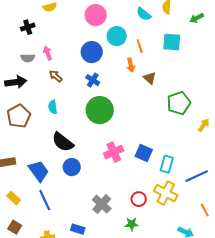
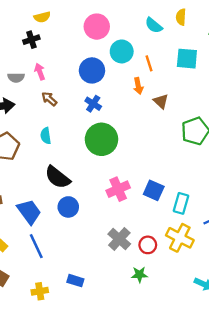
black cross: (28, 27) -> (31, 40), moved
gray cross: (102, 204) -> (119, 239), moved

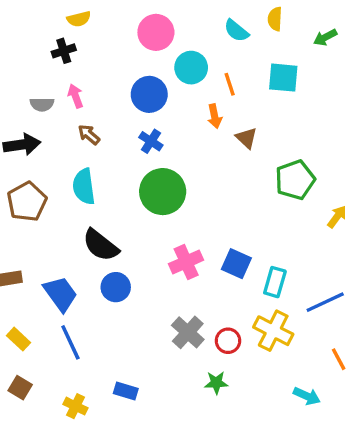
cyan semicircle: (46, 136) -> (84, 187), size x1.5
yellow cross: (40, 291) -> (75, 406), turned 35

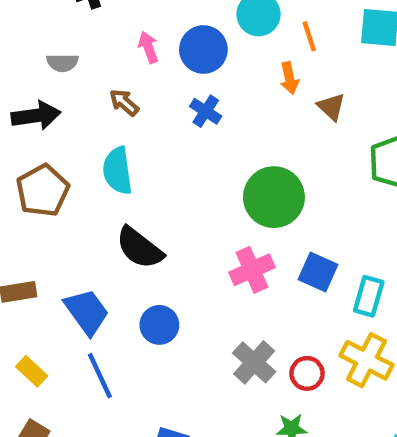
pink arrow: (75, 96) -> (148, 47), moved
green circle: (163, 192) -> (274, 197), moved
blue circle: (116, 287) -> (159, 325), moved

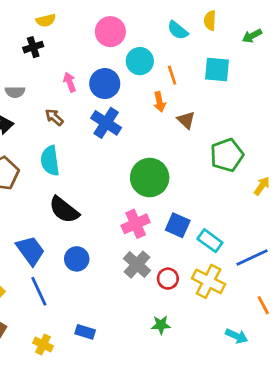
blue cross: (206, 111) -> (106, 123), size x1.5
cyan rectangle: (369, 296) -> (210, 241), turned -70
gray cross: (254, 362) -> (137, 265), moved
red circle: (307, 373) -> (168, 279), moved

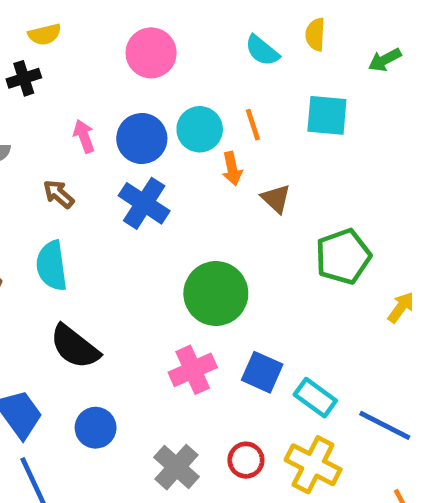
cyan circle: (140, 61) -> (200, 129), moved
blue line: (252, 258) -> (385, 425), turned 52
gray cross: (137, 265) -> (177, 467), moved

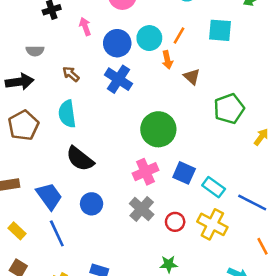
orange line: (253, 125) -> (179, 35), turned 48
pink arrow: (84, 136) -> (85, 26), moved
gray cross: (177, 467) -> (142, 209), moved

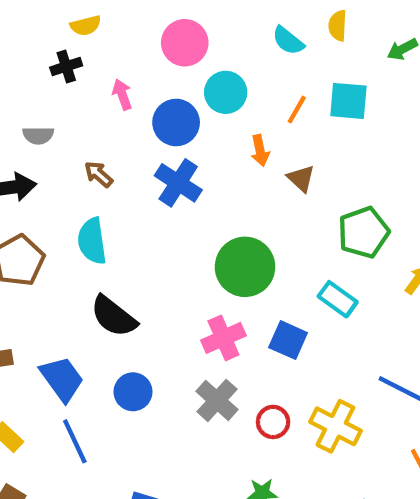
orange line: (179, 35) -> (297, 110), moved
cyan circle: (149, 38) -> (226, 92), moved
cyan rectangle: (214, 187) -> (338, 299), moved

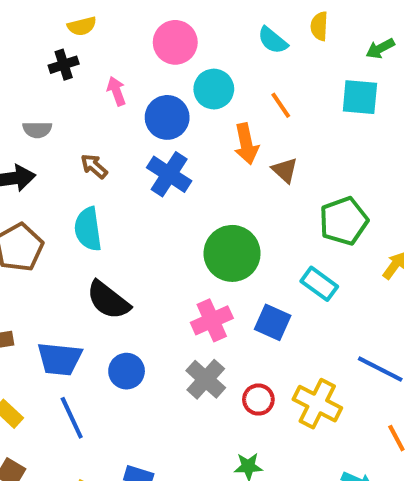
cyan square: (348, 101) -> (360, 97), moved
orange line: (297, 110) -> (281, 105), turned -64
orange arrow: (260, 151) -> (246, 144), size x1.4
blue trapezoid: (62, 379) -> (60, 359), turned 132

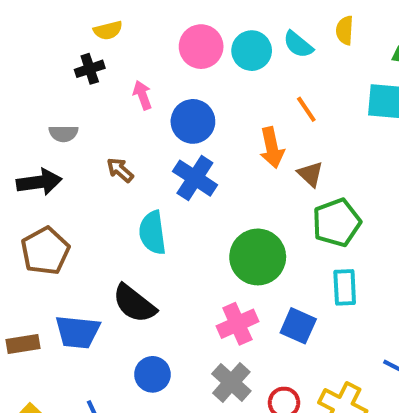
cyan circle: (214, 89) -> (252, 51), moved
green pentagon: (344, 221) -> (337, 223), moved
cyan semicircle: (88, 229) -> (152, 233), moved
cyan rectangle: (319, 284) -> (345, 287), turned 51
blue trapezoid: (60, 359) -> (78, 332), moved

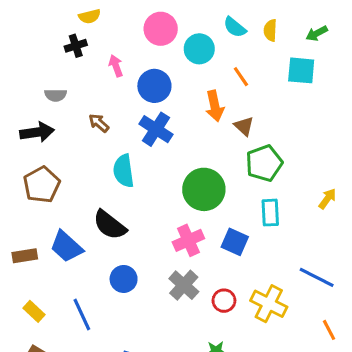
yellow semicircle: (345, 30) -> (270, 30), moved
cyan circle: (252, 51) -> (199, 49), moved
blue trapezoid: (78, 332) -> (66, 247), turned 36

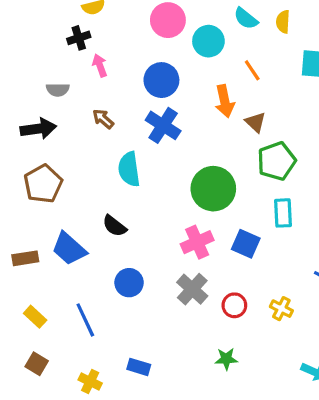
pink arrow: (116, 66) -> (100, 65), moved
black semicircle: (110, 225) -> (114, 226), size x0.7
yellow cross: (269, 304) -> (281, 309), size x0.6

